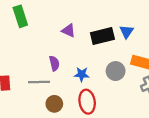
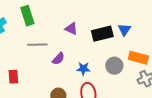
purple semicircle: (54, 63) -> (58, 59), turned 56
gray line: (39, 82) -> (37, 45), moved

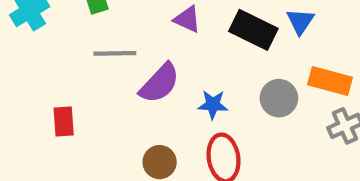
black rectangle: (102, 34) -> (253, 30), turned 40
purple semicircle: (58, 59) -> (160, 83), size x1.5

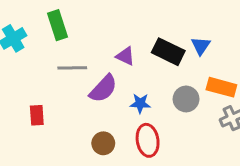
purple triangle: (187, 19) -> (125, 56), moved

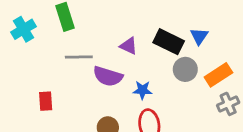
orange rectangle: (221, 87) -> (218, 75), turned -48
purple semicircle: (103, 89) -> (108, 76), turned 64
gray circle: (186, 99) -> (185, 69), moved

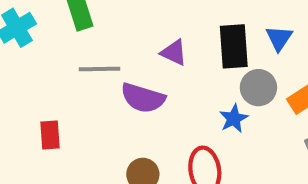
black rectangle: (169, 42) -> (234, 46), turned 60
blue star: (142, 90) -> (234, 119), moved, turned -30

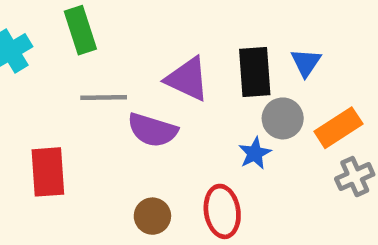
purple triangle: (174, 53) -> (187, 79), size x1.5
red rectangle: (50, 135) -> (48, 172), size x1.5

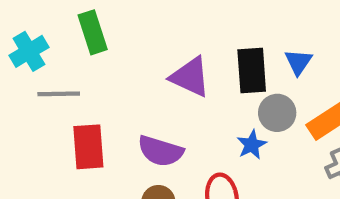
gray line: (104, 98) -> (59, 94), moved
purple semicircle: (152, 130) -> (160, 151), moved
red rectangle: (48, 172) -> (88, 147), moved

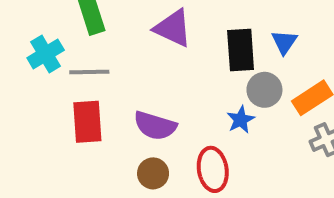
cyan cross: (29, 51) -> (46, 54), moved
purple triangle: (190, 77) -> (173, 28), moved
gray line: (59, 94) -> (89, 72), moved

